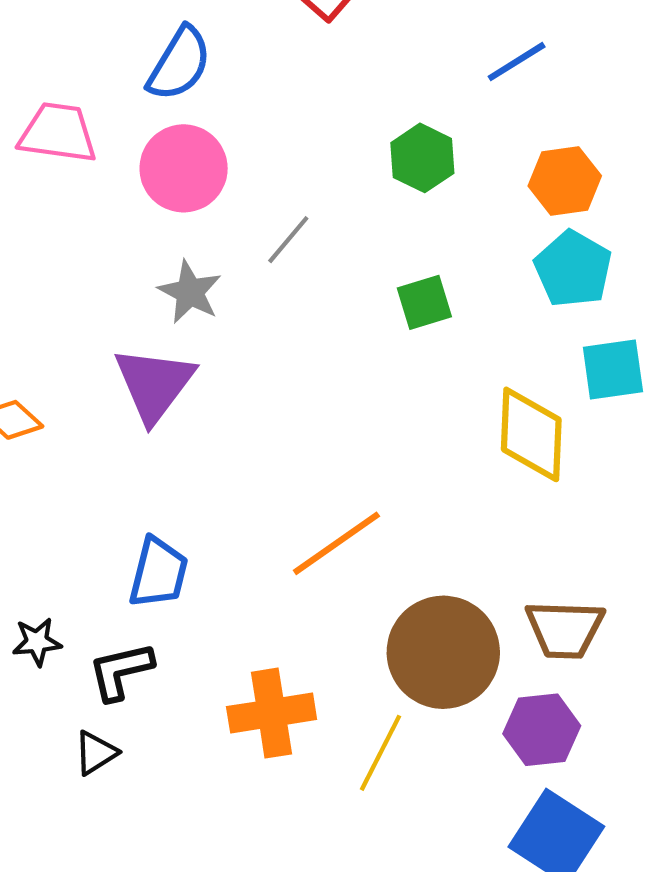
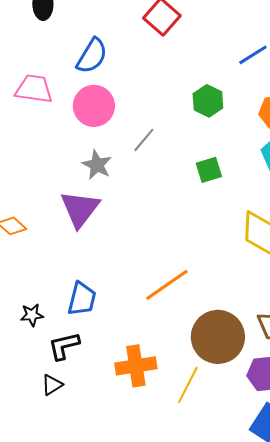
black star: (37, 642) -> (32, 315), moved

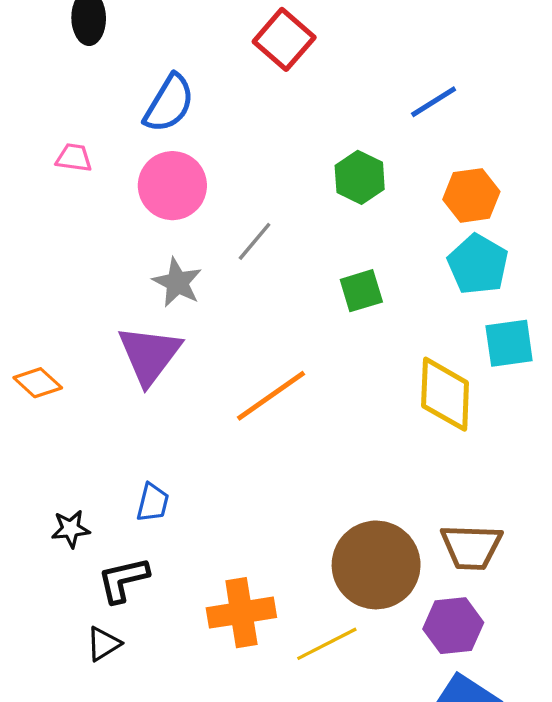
pink trapezoid: (34, 89) -> (74, 158), size x0.6
orange line: (167, 285) -> (271, 396), moved
blue trapezoid: (82, 299) -> (153, 503), size x0.7
yellow line: (188, 385) -> (327, 644), turned 36

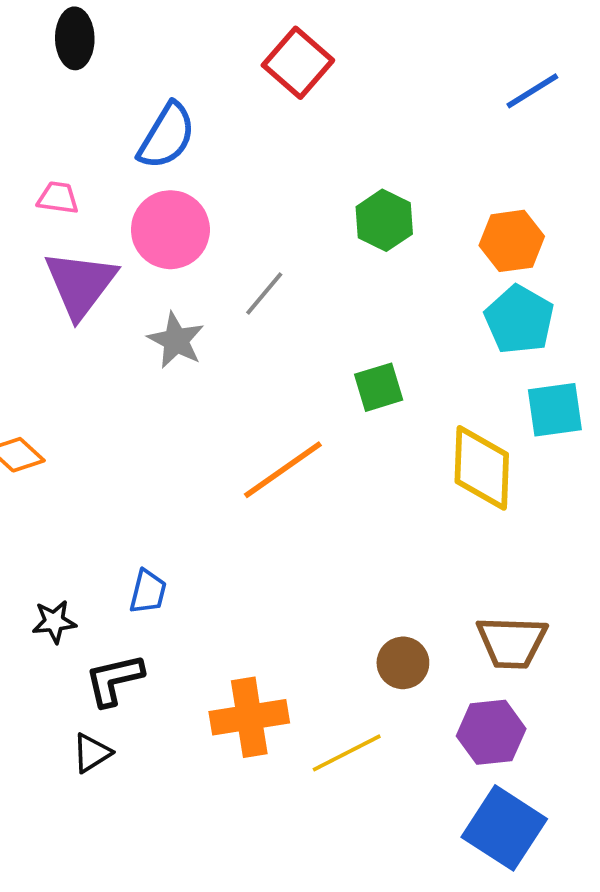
blue line: (434, 102) -> (532, 91), moved
green square: (361, 291) -> (379, 387), moved
purple triangle: (149, 355) -> (80, 284), moved
brown circle: (376, 565) -> (403, 663), size x0.5

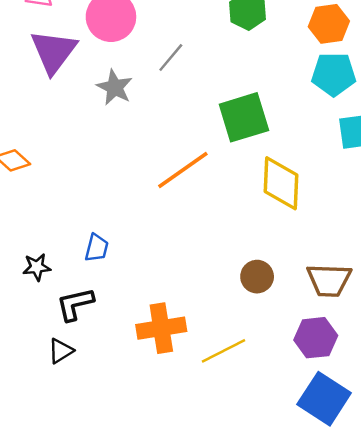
cyan pentagon: (519, 320) -> (334, 74), turned -30
green square: (379, 387) -> (244, 117), size x1.6
yellow diamond: (482, 468) -> (281, 183), moved
brown circle: (403, 663) -> (257, 277), moved

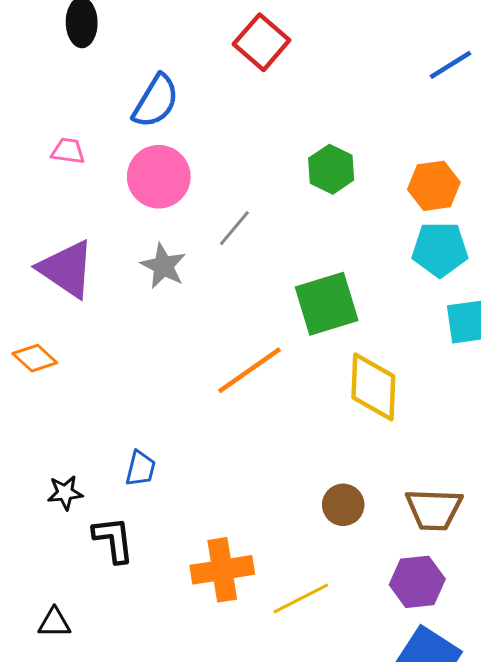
purple triangle: (54, 52) -> (67, 269), moved, turned -33
black L-shape: (75, 304) -> (113, 540), turned 96
black triangle: (61, 351) -> (54, 623), moved, turned 32

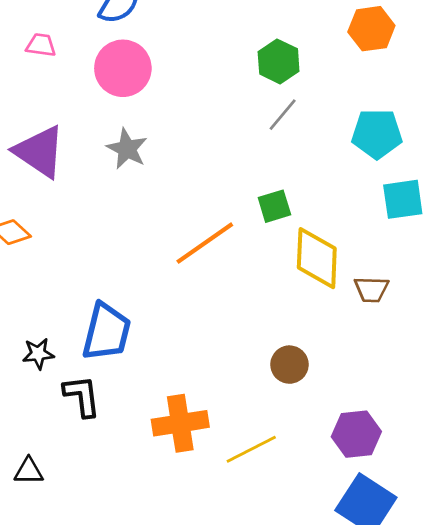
orange hexagon: (434, 186) -> (371, 29), moved
gray line: (234, 228) -> (283, 115), moved
green square: (327, 304) -> (274, 206), moved, size x0.6
blue trapezoid: (141, 469) -> (107, 332), size x1.8
brown trapezoid: (434, 509) -> (371, 289), moved, size x0.7

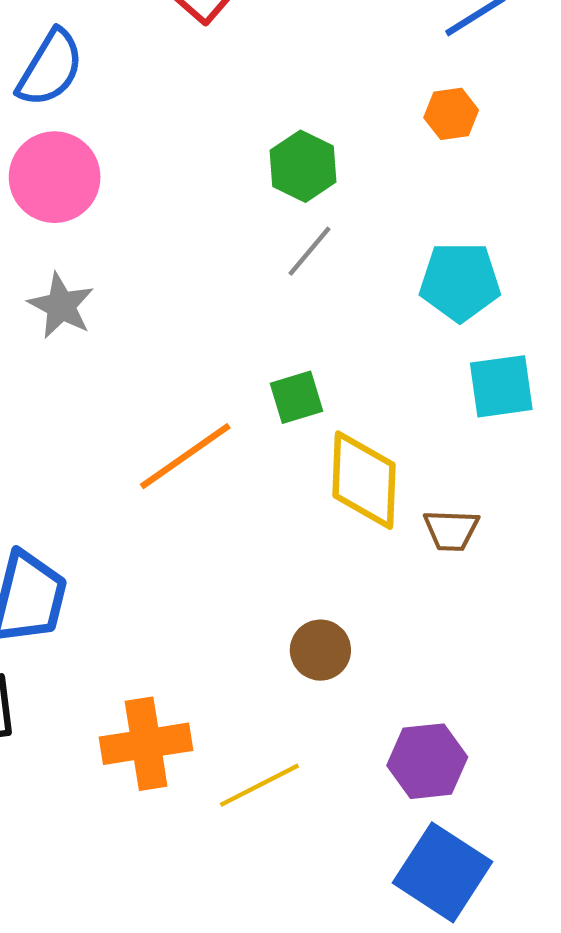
orange hexagon: (371, 29) -> (451, 114), size x0.7

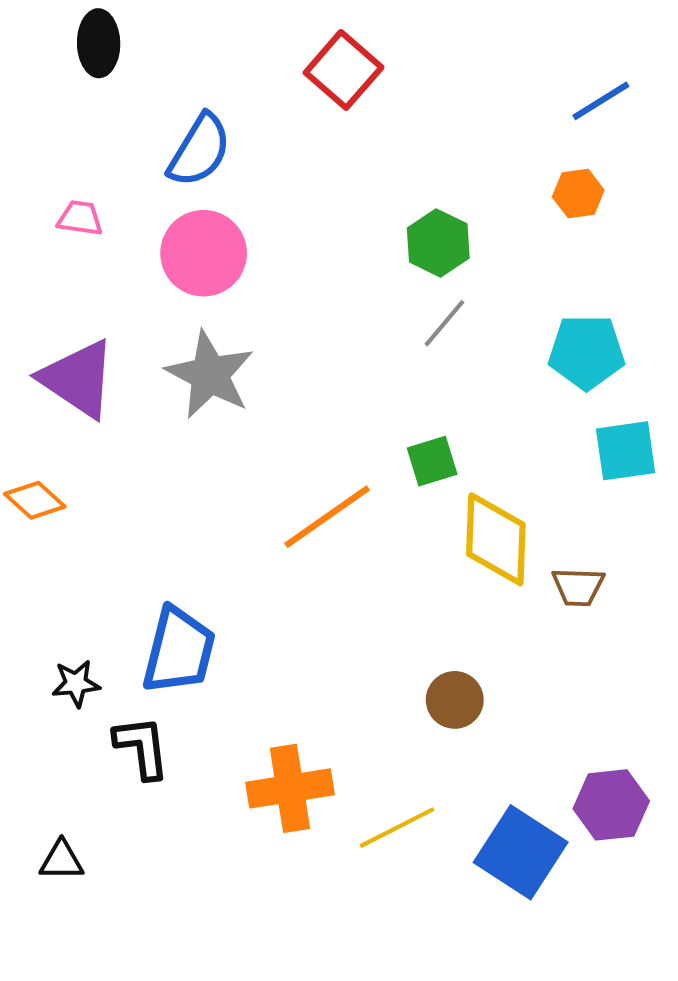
gray star: (61, 306) -> (210, 375), size x1.4
purple hexagon: (427, 761) -> (611, 805), moved
blue square: (442, 872) -> (521, 852), moved

